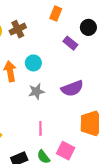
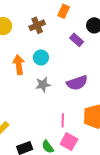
brown cross: (18, 29) -> (37, 25), moved
pink line: (40, 128) -> (63, 120), moved

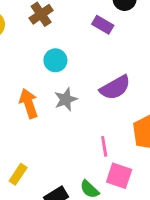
orange arrow: (19, 65) -> (29, 103), moved

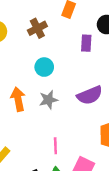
purple rectangle: (103, 25) -> (86, 43), turned 56
pink line: (104, 146) -> (55, 146), moved

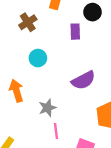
gray star: (48, 100) -> (47, 108), moved

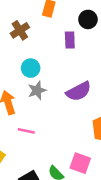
gray star: (47, 108) -> (37, 90), moved
pink line: (56, 131) -> (26, 131), moved, turned -70

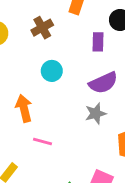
gray star: (37, 90) -> (96, 113), moved
purple semicircle: (79, 91) -> (103, 83), moved

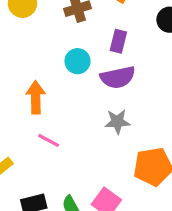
purple rectangle: (98, 42) -> (118, 41), moved
purple semicircle: (103, 83) -> (118, 77), moved

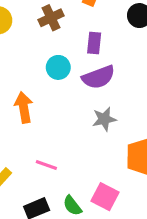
pink line: (49, 140) -> (46, 165), moved

